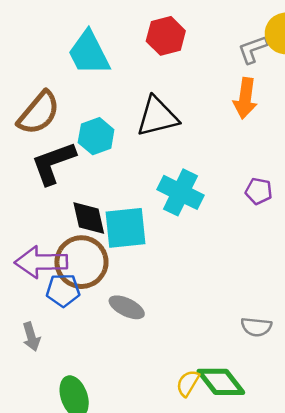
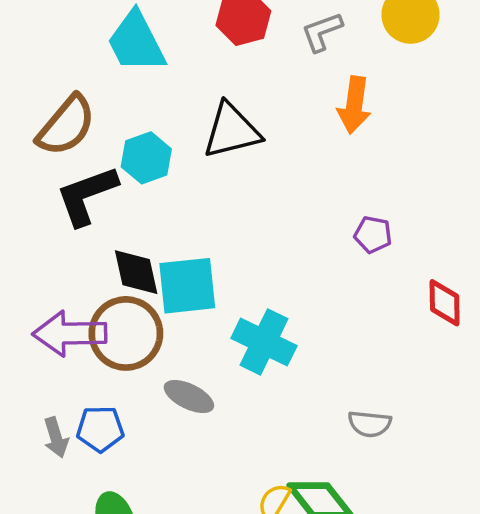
gray L-shape: (253, 49) -> (322, 32), moved
cyan cross: (180, 192) -> (264, 342), moved
blue pentagon: (63, 290) -> (100, 429), moved

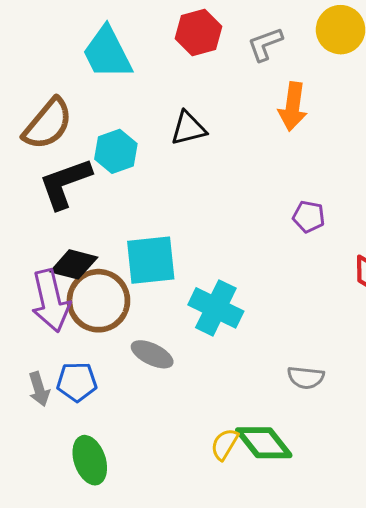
black triangle: (232, 131) -> (188, 128), size x0.7
black diamond: (136, 272) -> (74, 264), moved, turned -63
purple arrow: (70, 333) -> (51, 301), turned -102

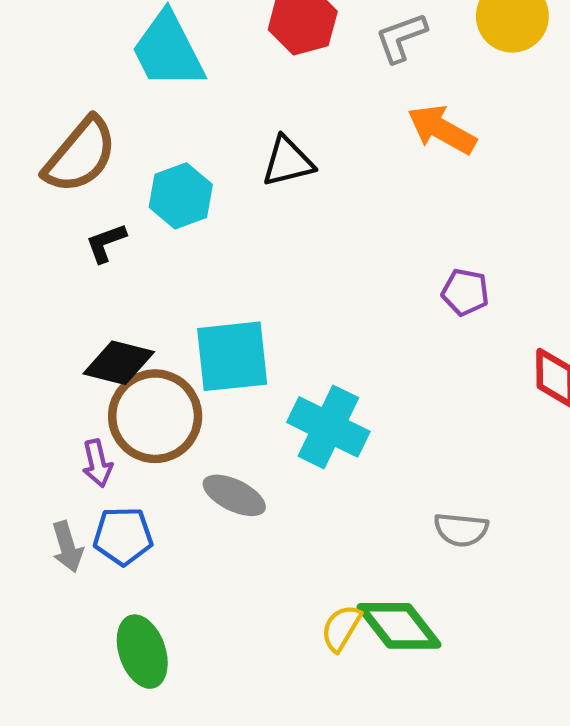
orange arrow: (293, 106) -> (442, 130), turned 111
black L-shape: (65, 183) -> (106, 243), size x0.5
purple arrow: (51, 301) -> (97, 463), moved, size x0.5

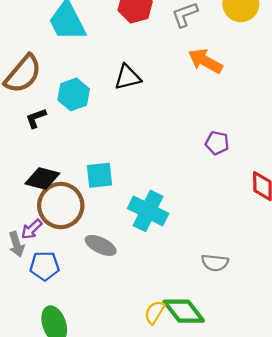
cyan square: (232, 356) -> (100, 175), size x0.7
purple arrow: (97, 463) -> (32, 229), turned 60
gray arrow: (67, 547) -> (17, 244), moved

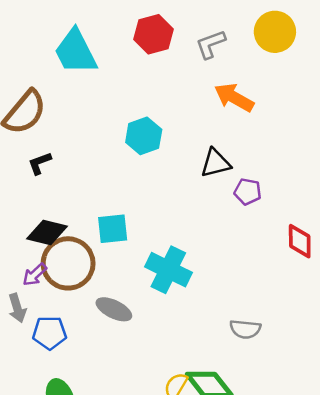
black triangle: (128, 77) -> (215, 163), moved
cyan hexagon: (74, 94) -> (144, 136), moved
purple arrow: (32, 229) -> (35, 275), moved

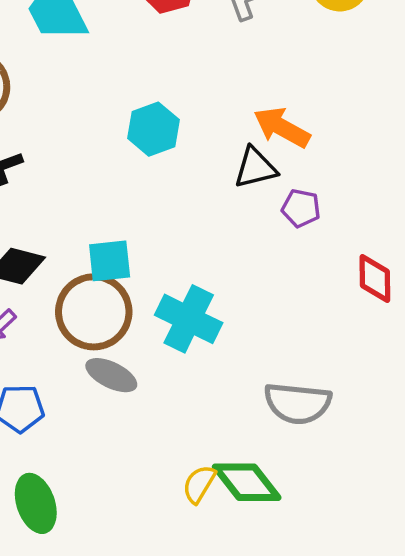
orange arrow: (234, 97) -> (282, 127), moved
brown circle: (68, 263) -> (94, 312), moved
gray semicircle: (245, 329) -> (298, 403), size x1.5

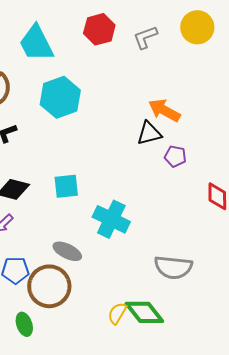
cyan hexagon: (153, 129) -> (60, 97), moved, size x1.4
brown circle: (94, 312) -> (49, 286), moved
green ellipse: (36, 503) -> (24, 324), size x0.7

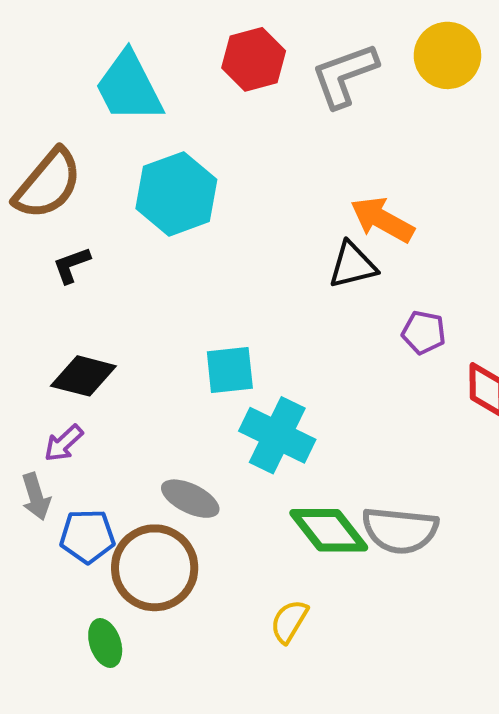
gray L-shape: (145, 37) -> (345, 75), size x1.4
purple pentagon: (175, 156) -> (424, 332), moved
cyan square: (66, 186) -> (230, 370), moved
green diamond: (144, 312) -> (329, 530), moved

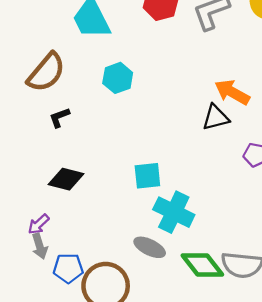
cyan hexagon: (176, 194) -> (118, 78), size x0.7
purple arrow: (64, 443) -> (39, 224), moved
gray ellipse: (190, 499) -> (150, 247), moved

